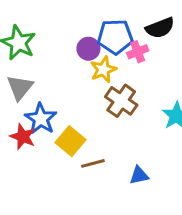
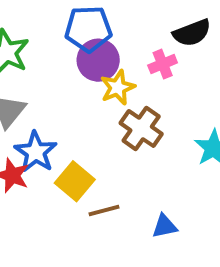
blue pentagon: (115, 37) -> (88, 29), moved
purple circle: (88, 49) -> (98, 60), size x1.4

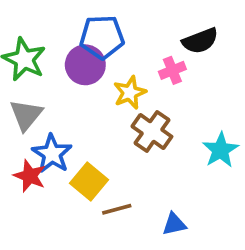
purple circle: (98, 60) -> (85, 65), moved

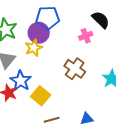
black semicircle: (200, 41) -> (101, 20), turned -114
yellow star: (130, 93) -> (34, 48), moved
brown line: (117, 209) -> (52, 120), moved

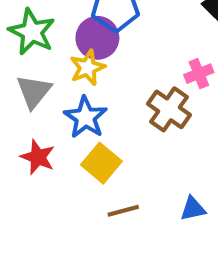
pink cross: (86, 36) -> (199, 74), moved
blue star: (21, 81) -> (85, 117), moved

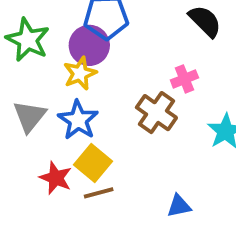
gray triangle: (34, 91) -> (30, 116), moved
red star: (38, 157) -> (56, 178), moved
brown line: (123, 211) -> (99, 193), moved

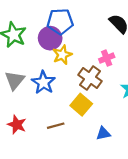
yellow star: (80, 73) -> (62, 55), moved
yellow square: (93, 163) -> (81, 105), moved
red star: (56, 178) -> (17, 125), moved

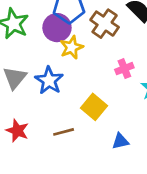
pink cross: (107, 58) -> (124, 69), moved
brown cross: (90, 78) -> (105, 24), moved

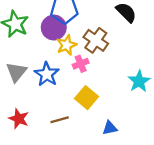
brown cross: (105, 24) -> (96, 40), moved
pink cross: (124, 69) -> (81, 64), moved

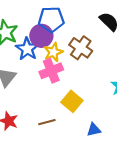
pink cross: (81, 64) -> (51, 71), moved, size x1.5
blue star: (47, 74) -> (27, 49), moved

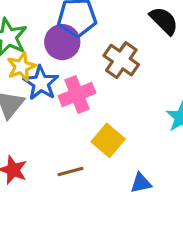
blue star: (27, 49) -> (41, 83), moved
yellow star: (53, 52) -> (21, 67), moved

